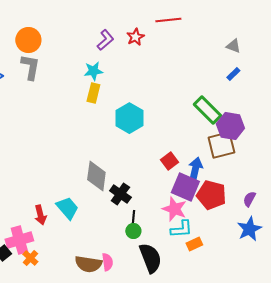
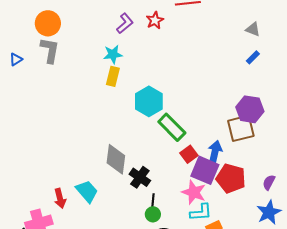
green rectangle: (207, 110) -> (172, 127), moved
red square: (169, 161) -> (189, 154), moved

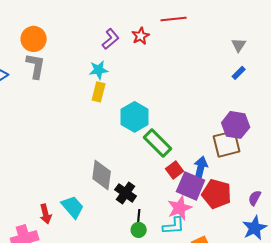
gray triangle: (253, 29) -> (239, 45), turned 42
pink star: (194, 192) -> (180, 208), turned 30
cyan L-shape: (201, 212) -> (174, 226), moved

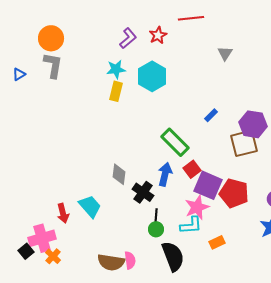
gray triangle: (239, 45) -> (225, 53), moved
blue rectangle: (239, 73) -> (211, 115), moved
cyan hexagon: (135, 117) -> (152, 76), moved
blue arrow: (201, 168) -> (165, 174), moved
gray diamond: (102, 175) -> (119, 174), size x0.7

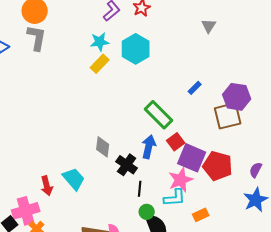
yellow rectangle: (116, 91) -> (100, 64), turned 30
green circle: (156, 229) -> (147, 212), moved

